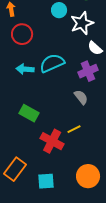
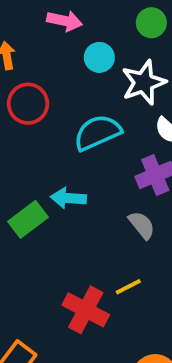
cyan semicircle: (52, 63) -> (97, 133), moved
cyan arrow: (25, 69) -> (68, 198), moved
green rectangle: (29, 113) -> (28, 219), moved, turned -66

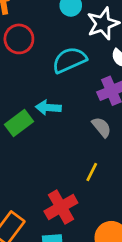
yellow line: (128, 287) -> (92, 172), turned -36
red cross: (86, 310) -> (61, 207), moved, turned 32

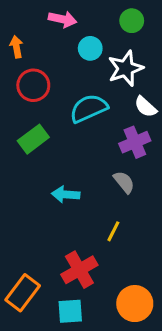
cyan arrow: (48, 108) -> (66, 194), moved
green rectangle: (19, 123) -> (33, 139), moved

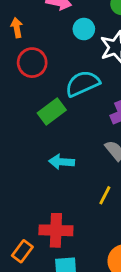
green rectangle: (33, 139) -> (52, 111), moved
red cross: (79, 270) -> (56, 230), moved, turned 32
orange rectangle: (23, 293) -> (22, 251), size x0.7

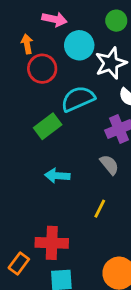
orange arrow: (17, 28) -> (27, 44), moved
cyan circle: (84, 29) -> (79, 45), size x1.4
red circle: (32, 63) -> (42, 69), moved

